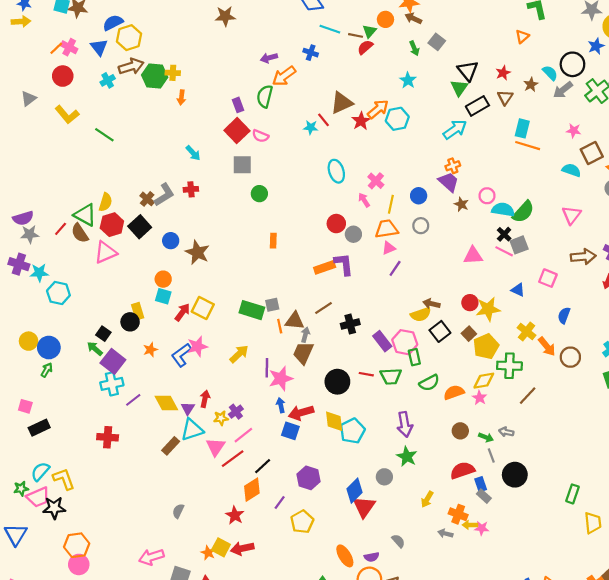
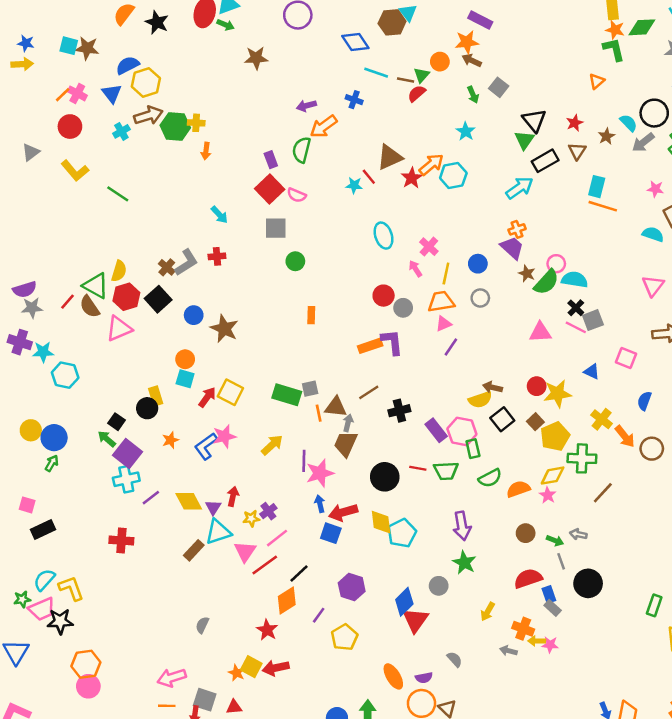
green semicircle: (523, 212) -> (546, 282), moved

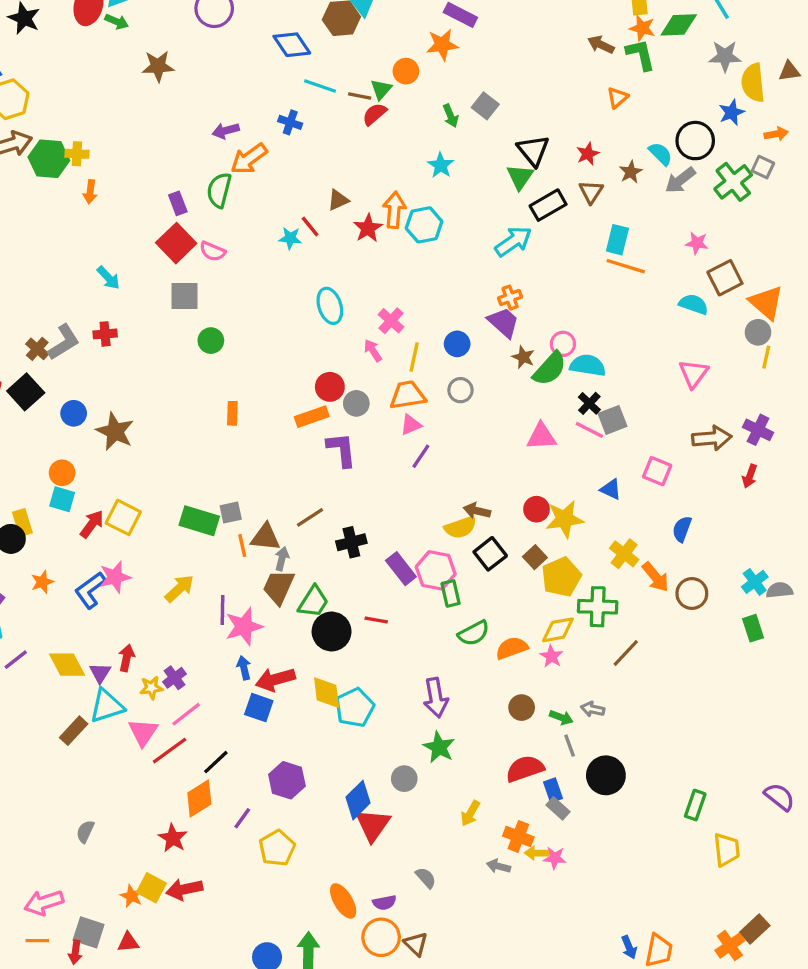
brown arrow: (472, 60) -> (601, 45), moved
brown triangle: (390, 157) -> (338, 200), size x0.6
orange arrow: (431, 164) -> (394, 210), turned -45
orange rectangle: (370, 346) -> (312, 417), moved
green trapezoid: (446, 471) -> (313, 602), moved, turned -55

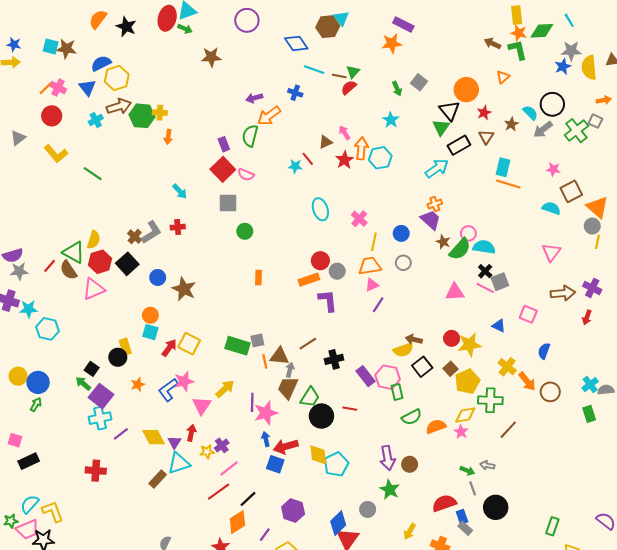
orange circle: (406, 71) -> (466, 90), moved, size x1.5
blue star: (732, 112) -> (563, 67), moved
pink arrow: (373, 350) -> (345, 133), moved
brown circle: (522, 708) -> (410, 464), moved
pink triangle: (143, 732) -> (202, 406), moved

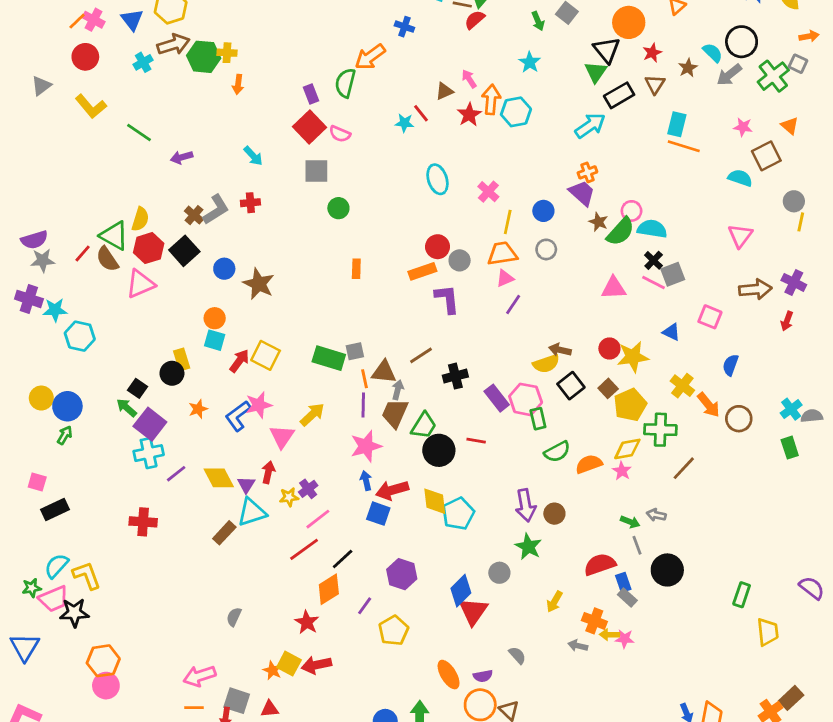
purple arrow: (254, 98) -> (182, 157), moved
orange triangle: (597, 207) -> (790, 126), moved, size x0.6
purple line: (252, 402) -> (363, 405), moved

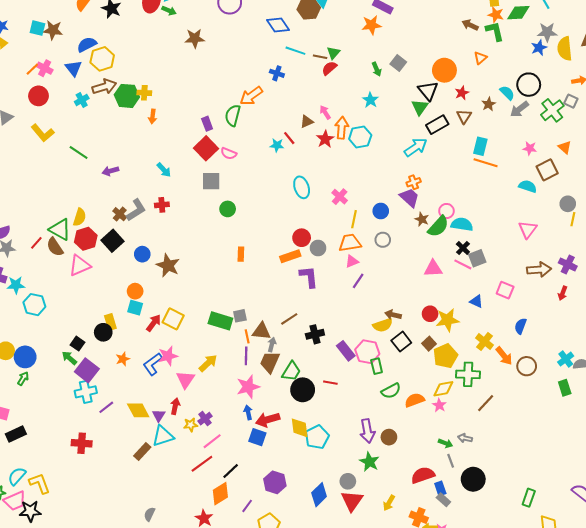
red triangle: (473, 611) -> (352, 501), moved

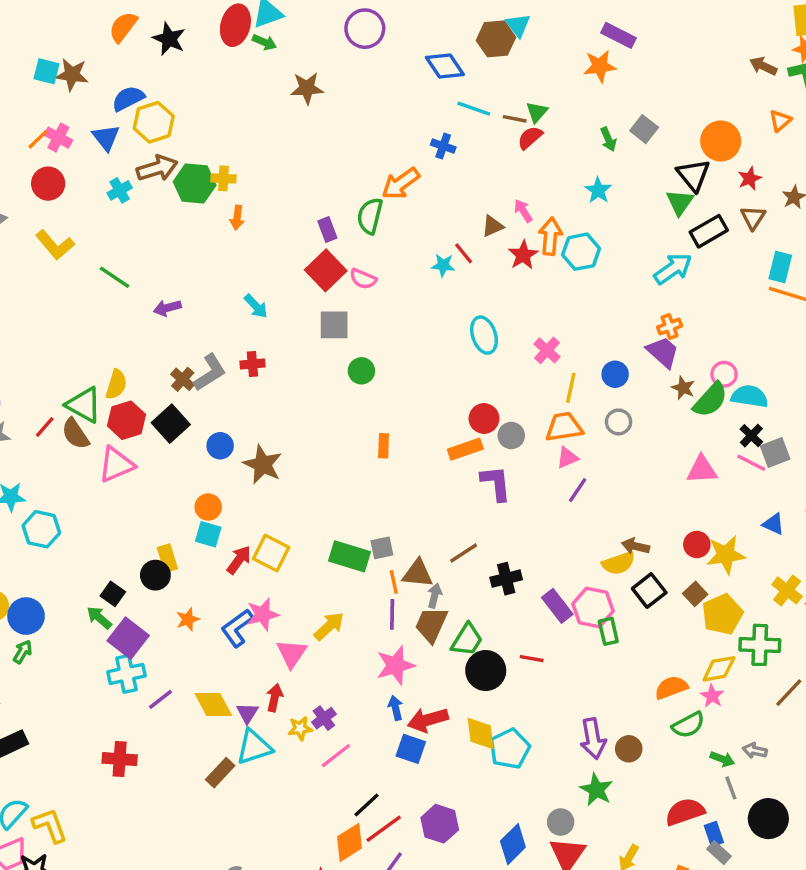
green semicircle: (391, 391) -> (688, 725), moved
red line: (202, 464) -> (384, 829), moved

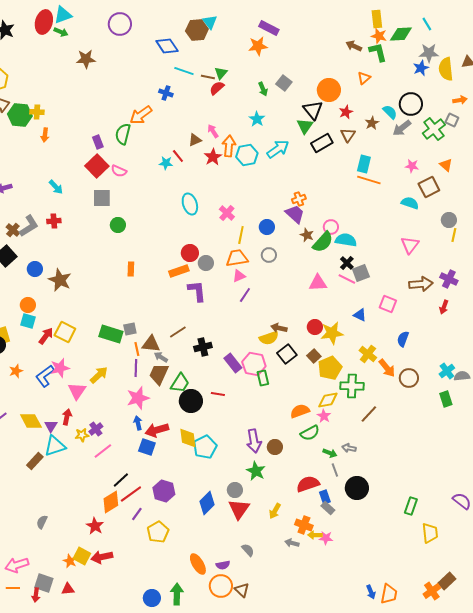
cyan arrow: (673, 269) -> (278, 149), moved
gray arrow: (435, 596) -> (161, 357), turned -72

